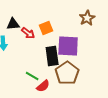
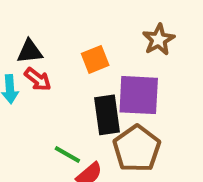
brown star: (87, 18) -> (159, 40), moved
red arrow: (28, 33) -> (38, 79), moved

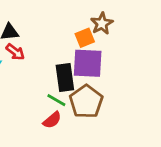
orange square: (95, 59) -> (85, 38), moved
green line: (67, 155) -> (56, 100), moved

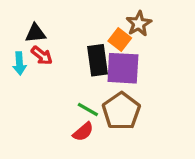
orange square: (85, 38) -> (120, 40), turned -30
black rectangle: (65, 77) -> (97, 60), moved

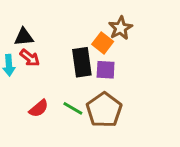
purple square: (123, 68) -> (106, 70), size x0.6
red semicircle: (83, 132) -> (39, 108), moved

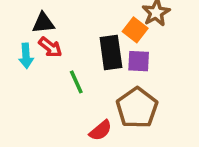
red semicircle: (39, 108) -> (101, 130), moved
green line: (73, 108) -> (76, 82), moved, turned 36

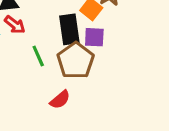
brown pentagon: (137, 108) -> (76, 61), moved

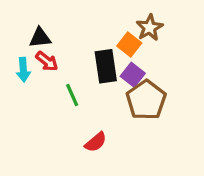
purple square: (94, 37) -> (133, 75), turned 35
brown pentagon: (76, 61) -> (146, 100), moved

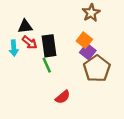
brown star: (150, 28) -> (91, 13), moved
orange square: (129, 44) -> (84, 40), moved
black rectangle: (106, 66) -> (49, 46), moved

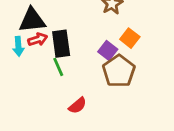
black triangle: (25, 26) -> (32, 20), size x1.5
orange square: (84, 40) -> (130, 38), moved
red arrow: (30, 42) -> (38, 39), turned -56

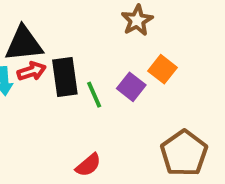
green line: (58, 67) -> (94, 95), moved
brown pentagon: (119, 71) -> (184, 153), moved

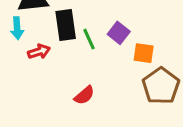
orange square: (163, 69) -> (144, 53), moved, turned -30
red arrow: (32, 71) -> (39, 52), moved

